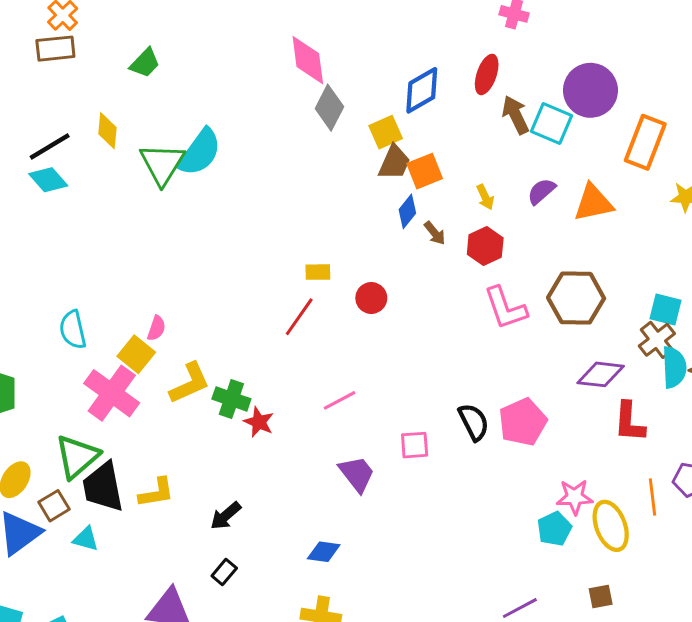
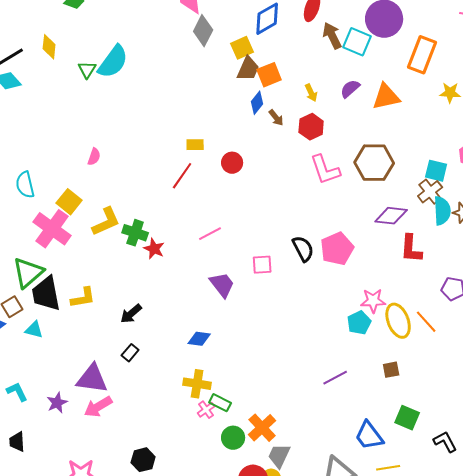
green triangle: (162, 164) -> (87, 70), size x0.6
pink semicircle: (156, 328) -> (94, 157), moved
orange line: (652, 497) -> (426, 322), moved, turned -35

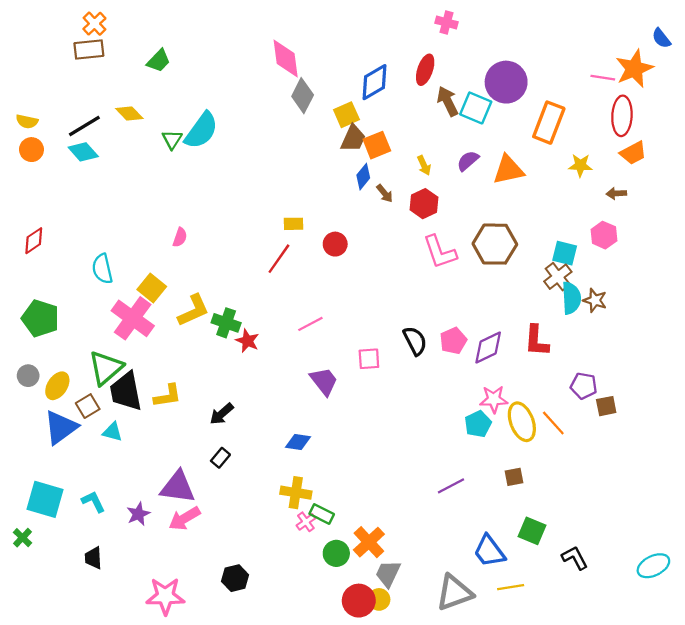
yellow diamond: (49, 47) -> (129, 114), turned -50
purple diamond: (391, 216) -> (488, 348), moved, turned -32
pink pentagon: (337, 249) -> (453, 341), size x0.7

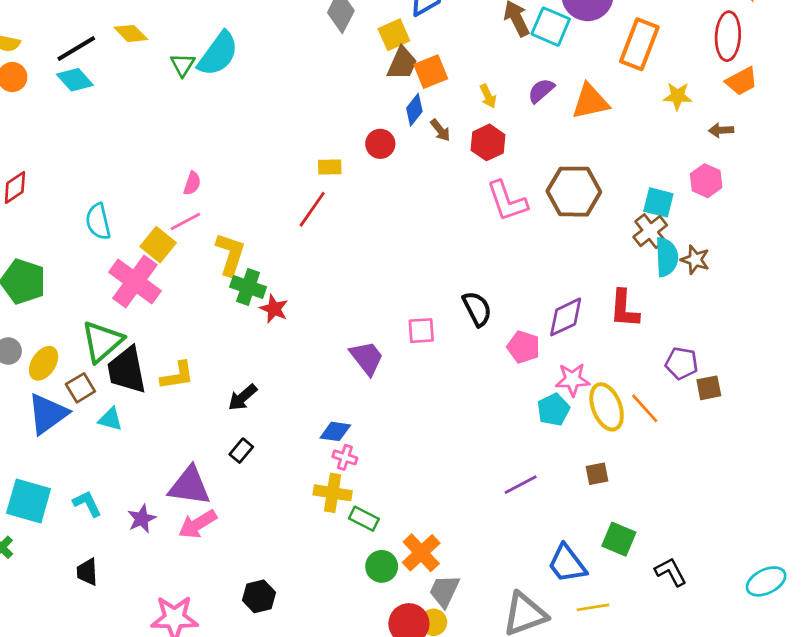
red circle: (335, 244) -> (380, 144), moved
yellow L-shape: (193, 310) -> (230, 254), moved, turned -48
pink line: (310, 324) -> (185, 222), moved
pink pentagon: (453, 341) -> (523, 347), moved, turned -30
pink cross: (306, 522) -> (345, 457), moved, turned -36

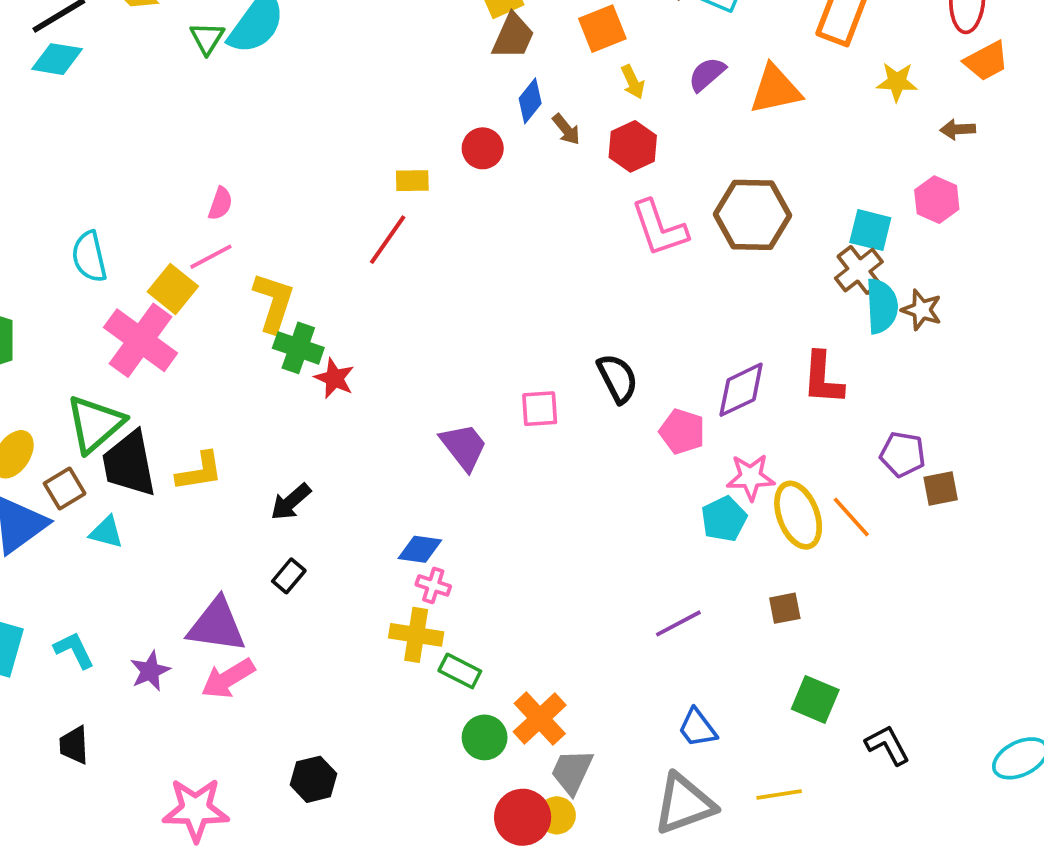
orange square: (431, 72) -> (602, 29), moved
cyan diamond: (75, 80) -> (57, 59), turned -39
blue trapezoid: (567, 564) -> (697, 728), moved, size x0.7

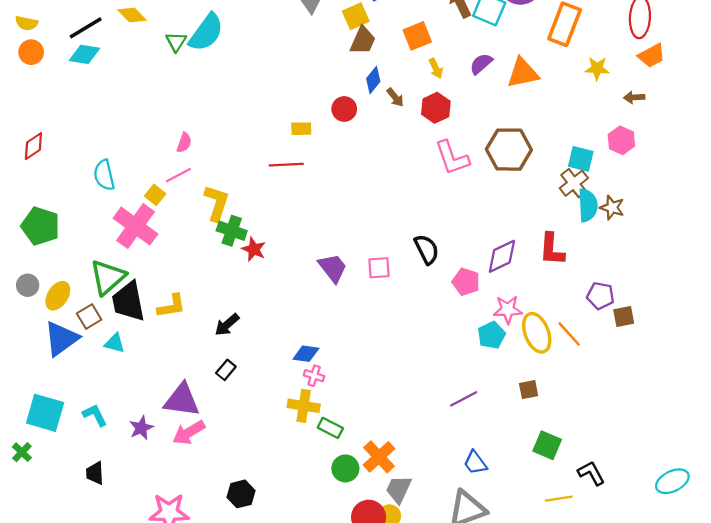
red line: (388, 240) -> (286, 165), turned 52
yellow square: (173, 289) -> (155, 195), size x0.7
purple trapezoid: (464, 447) -> (333, 268), moved
yellow line: (779, 794) -> (559, 499), moved

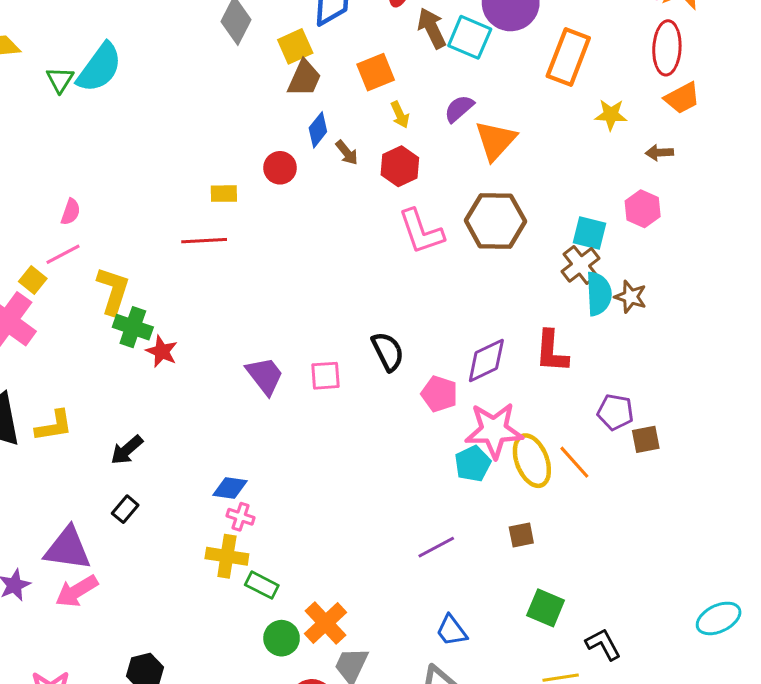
orange triangle: (523, 73) -> (495, 140), moved, turned -36
pink star: (508, 310) -> (494, 430), size x1.5
cyan ellipse: (672, 481) -> (719, 618), moved

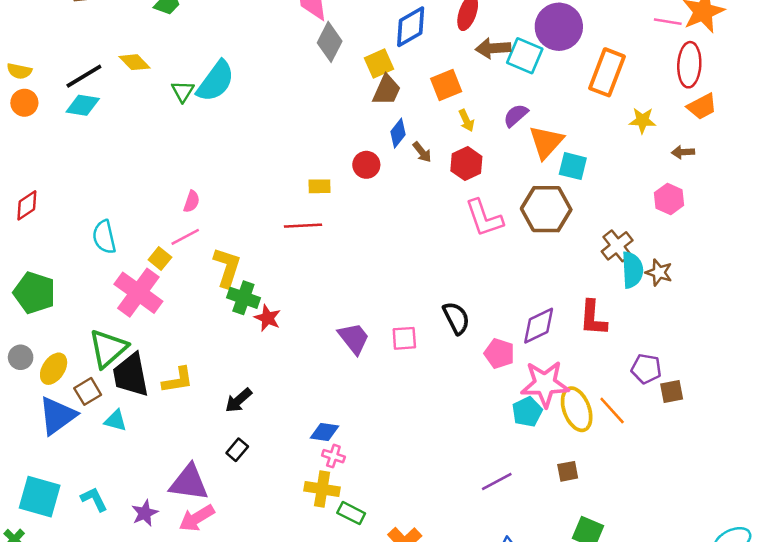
brown arrow: (432, 28) -> (493, 48), turned -68
cyan square: (590, 233) -> (573, 166), moved

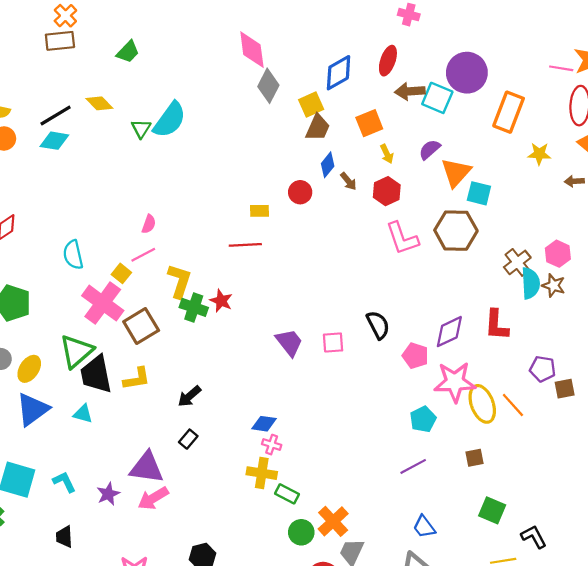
pink hexagon: (669, 199) -> (558, 254), moved
red star: (268, 318) -> (221, 301), moved
brown square: (88, 391) -> (141, 326), moved, size x1.5
cyan pentagon: (527, 412) -> (423, 419), moved

